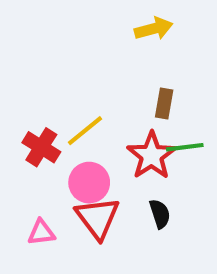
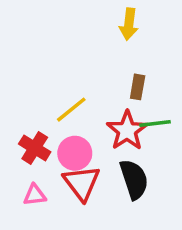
yellow arrow: (154, 29) -> (129, 24), turned 112
red cross: (41, 147) -> (35, 148), moved
black semicircle: (160, 214) -> (134, 179), size x1.6

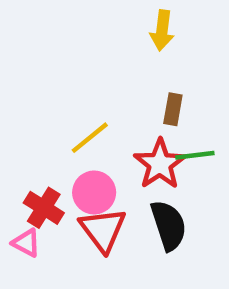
red cross: (35, 148) -> (44, 208), moved
pink triangle: (35, 195) -> (26, 243), moved, turned 35

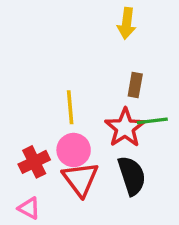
yellow line: (90, 138) -> (70, 107), turned -56
red cross: (44, 208) -> (34, 162), turned 32
pink triangle: (26, 243) -> (29, 208), moved

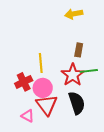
yellow arrow: (127, 23) -> (74, 14), turned 72
red cross: (34, 162) -> (24, 82), moved
pink triangle: (29, 208) -> (28, 116), moved

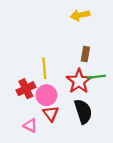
red triangle: (47, 105) -> (51, 114), size x0.7

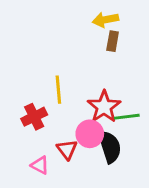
brown rectangle: (85, 54) -> (113, 41), moved
green line: (96, 77) -> (127, 117), moved
pink circle: (46, 95) -> (90, 134), moved

